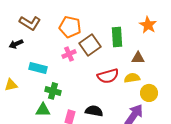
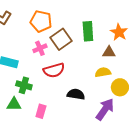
orange star: (148, 25) -> (119, 32), moved
red semicircle: (108, 76) -> (54, 70), moved
black semicircle: (94, 111) -> (76, 94), moved

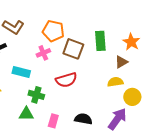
brown square: (61, 39) -> (73, 49), turned -35
pink cross: (40, 48) -> (43, 53), moved
brown triangle: (109, 52) -> (121, 62), turned -32
black semicircle: (76, 94) -> (83, 119), moved

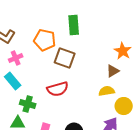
green rectangle: (100, 41) -> (74, 25), moved
pink cross: (43, 53) -> (16, 58), moved
cyan rectangle: (21, 72) -> (13, 81), turned 36

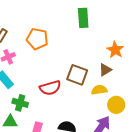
green rectangle: (74, 25) -> (83, 18), moved
brown square: (65, 58) -> (77, 75), moved

